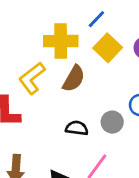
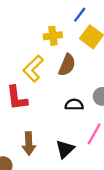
yellow cross: (61, 41) -> (53, 36), size x0.7

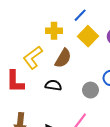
black semicircle: (74, 105) -> (53, 85), moved

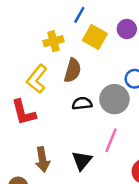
black semicircle: (53, 85) -> (82, 103), moved
gray circle: (91, 90) -> (114, 99), size x1.5

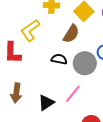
brown semicircle: (73, 70) -> (71, 34), moved

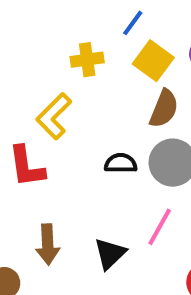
brown semicircle: (71, 34) -> (164, 109), moved

